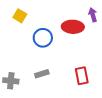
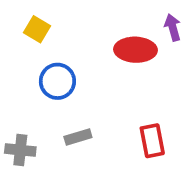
blue circle: (43, 38) -> (57, 81), moved

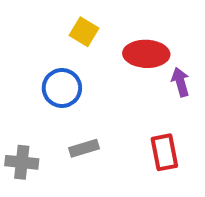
purple arrow: (173, 27) -> (180, 82), moved
yellow square: (37, 29) -> (84, 32), moved

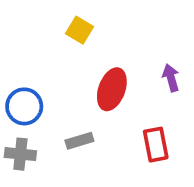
red ellipse: (146, 54) -> (112, 89), moved, turned -72
blue circle: (62, 88) -> (24, 106), moved

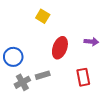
purple arrow: (171, 78) -> (91, 42), turned 112
gray cross: (20, 154) -> (22, 82), moved, turned -35

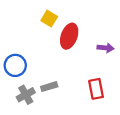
red ellipse: (60, 48) -> (69, 36), moved

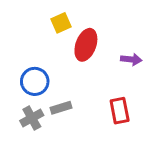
yellow square: (49, 19) -> (61, 23), turned 35
blue circle: (15, 65) -> (35, 81), moved

